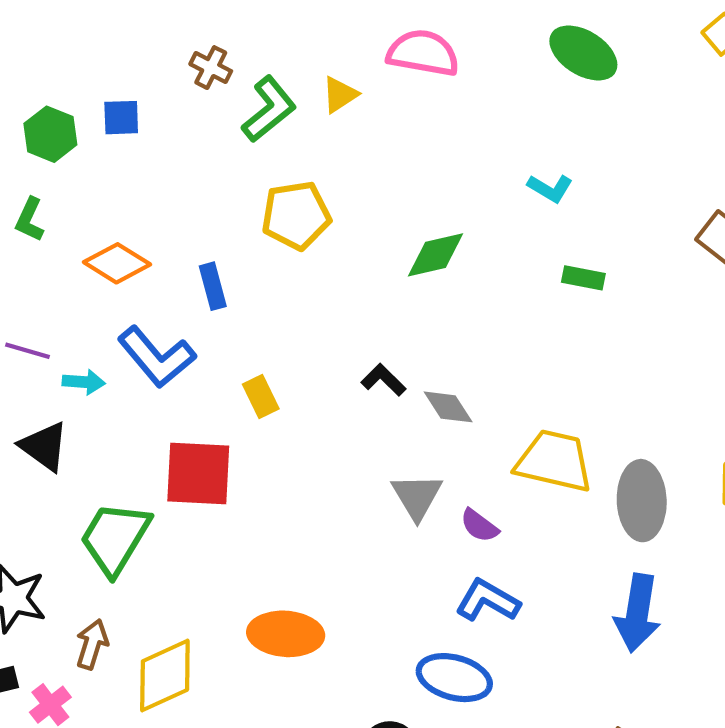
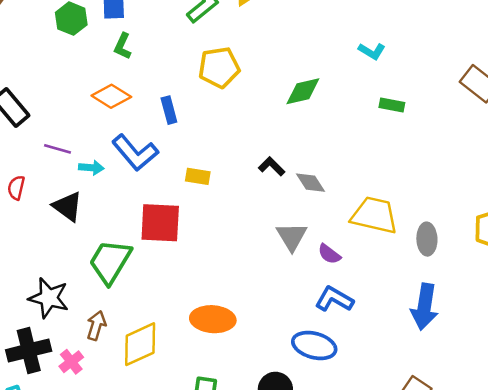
green L-shape: (30, 220) -> (123, 46), moved
yellow rectangle: (261, 397) -> (198, 176), turned -55
gray ellipse: (642, 501) -> (427, 239), size x0.7

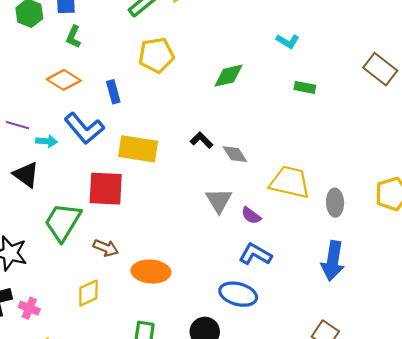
yellow rectangle: (198, 176) -> (138, 149), size x1.8
brown arrow: (96, 325) -> (106, 248), moved, turned 95
yellow diamond: (140, 344) -> (88, 293), size x0.7
pink cross: (71, 362) -> (29, 308), turned -30

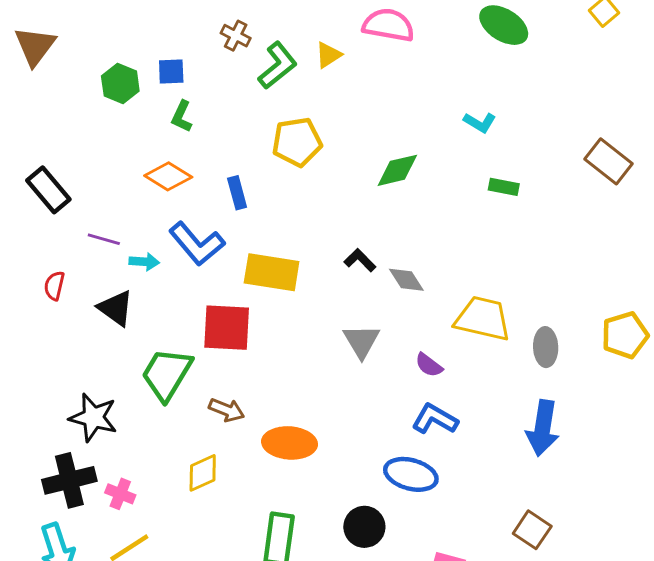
gray triangle: (219, 200) -> (361, 341), moved

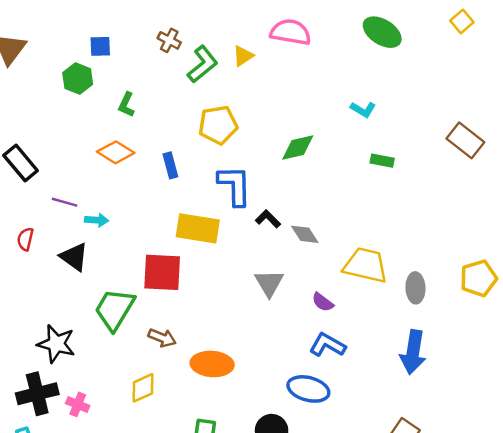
blue square: (171, 72) -> (100, 46), moved
blue L-shape: (197, 244) -> (235, 186), moved, turned -141

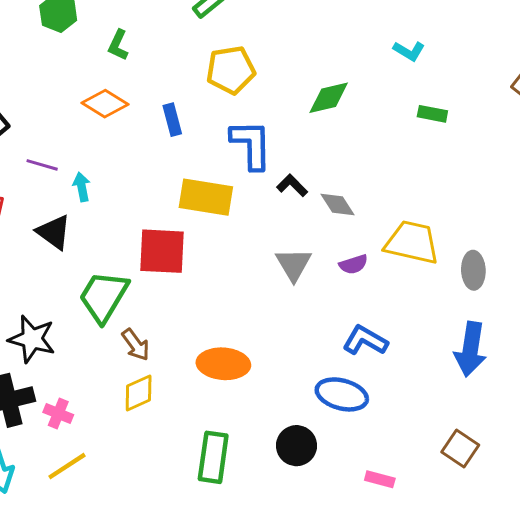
cyan arrow: (97, 220) -> (82, 187), turned -105
purple semicircle: (323, 302) -> (353, 264), moved, turned -55
brown arrow: (162, 338) -> (136, 345), moved, turned 32

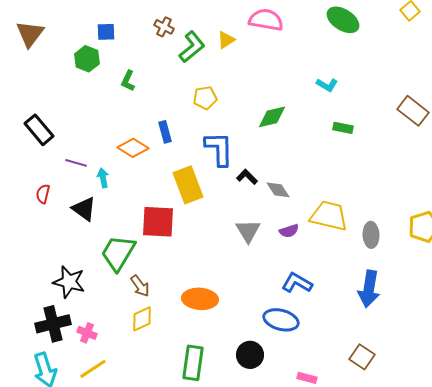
yellow pentagon: (231, 70) -> (205, 98), size x0.7
orange diamond: (105, 104) -> (133, 148), moved
yellow rectangle: (206, 197) -> (188, 185), turned 60

